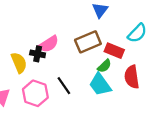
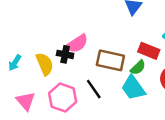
brown rectangle: (88, 42) -> (110, 60), moved, turned 35

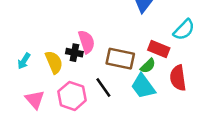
pink semicircle: (77, 44) -> (86, 42), turned -75

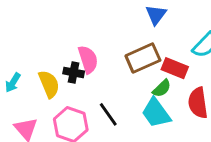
brown rectangle: (120, 59) -> (143, 58), moved, turned -36

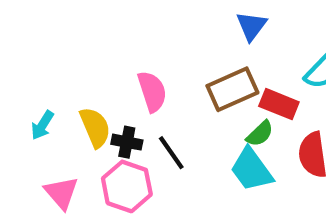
black cross: (74, 72) -> (127, 142), moved
black line: (108, 114) -> (171, 153), moved

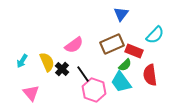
pink semicircle: (152, 91) -> (74, 45), turned 72
black cross: (127, 142) -> (62, 69), turned 32
pink hexagon: (127, 186) -> (94, 90), moved

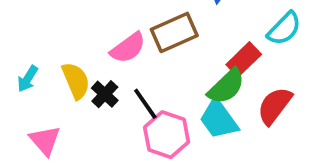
brown rectangle: (112, 44) -> (174, 32), moved
red rectangle: (134, 51) -> (244, 59), turned -66
green semicircle: (125, 65) -> (226, 86), size x1.5
red semicircle: (150, 75) -> (275, 106), turned 45

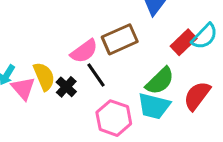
red rectangle: (244, 59) -> (184, 42), moved
black line: (145, 104) -> (96, 75), moved
cyan trapezoid: (219, 119) -> (154, 106), turned -40
pink triangle: (45, 140) -> (23, 88), moved

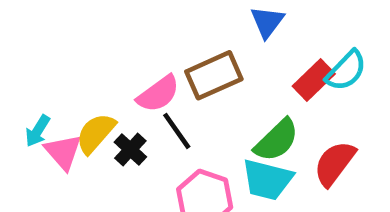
yellow semicircle: (44, 76) -> (96, 133), turned -116

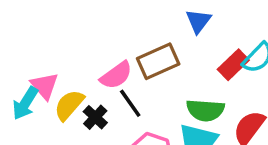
cyan arrow: (38, 131) -> (25, 103), size x1.4
green semicircle: (277, 140) -> (205, 110), turned 48
pink triangle: (63, 152) -> (45, 86), moved

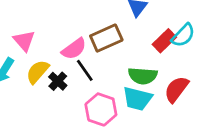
pink triangle: (45, 86) -> (24, 41), moved

